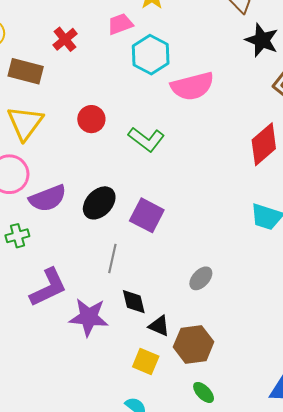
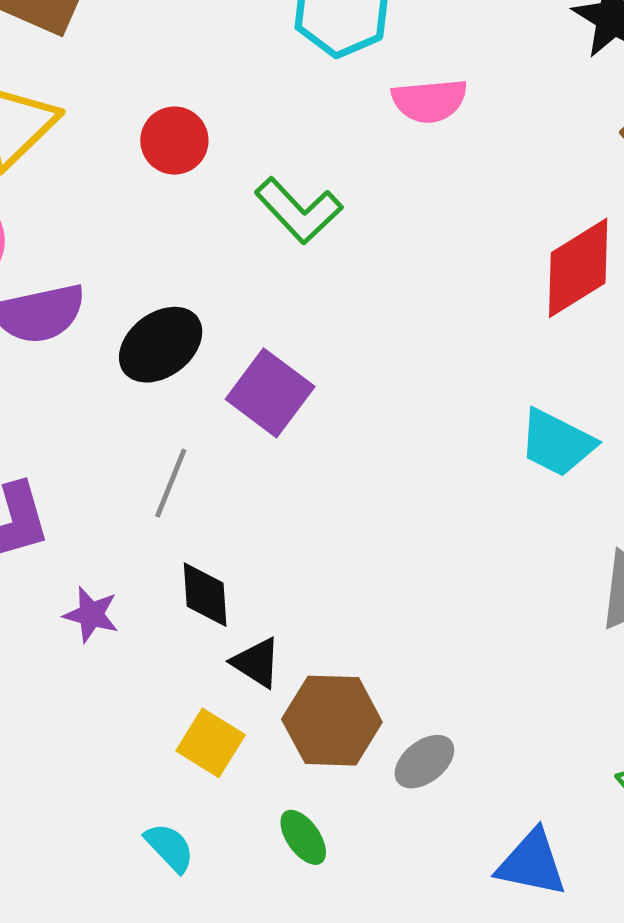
pink semicircle: (192, 86) -> (429, 101), size x0.7
gray ellipse: (201, 278) -> (424, 762), moved
purple star: (89, 317) -> (91, 615), size x0.6
green ellipse: (204, 392) -> (303, 837), moved

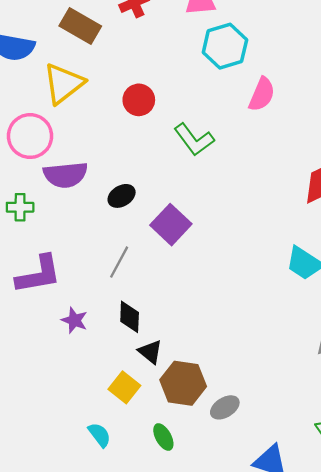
pink semicircle: (429, 101) -> (262, 94), turned -68
black ellipse: (161, 345) -> (122, 196), size x0.7

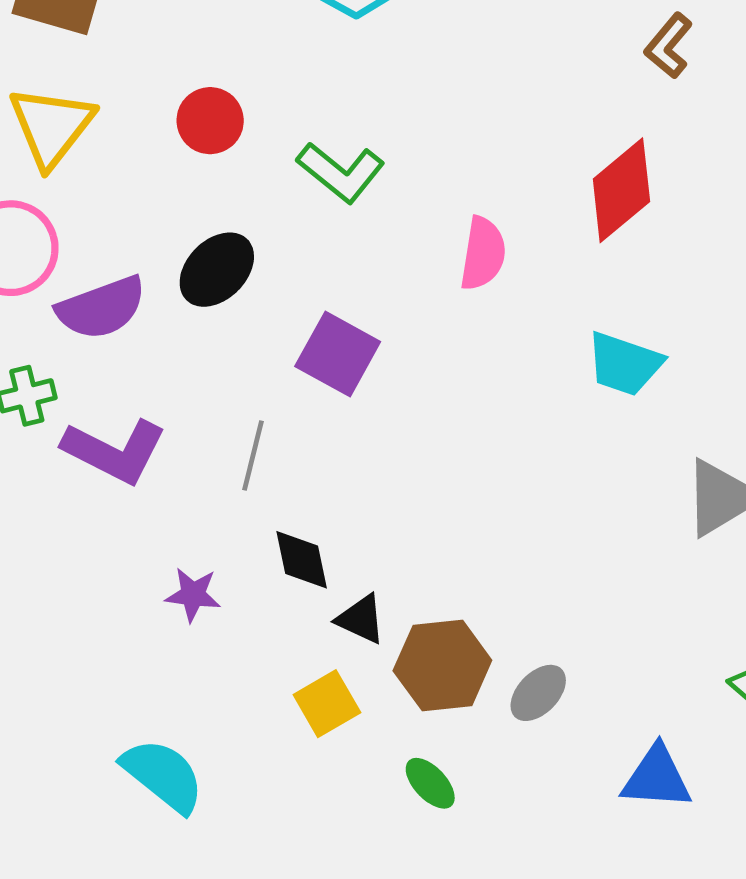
pink semicircle: (262, 94) -> (483, 253), moved
black ellipse: (122, 196) -> (217, 270), moved, size x1.4
purple L-shape: (39, 274) -> (114, 451), moved, turned 51
yellow square: (124, 387) -> (327, 704), turned 36
cyan semicircle: (99, 435) -> (163, 775), moved, size x1.6

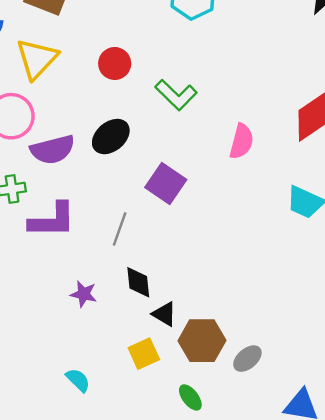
purple L-shape: (114, 451) -> (52, 220), turned -33
cyan semicircle: (163, 775) -> (78, 380), moved, size x0.6

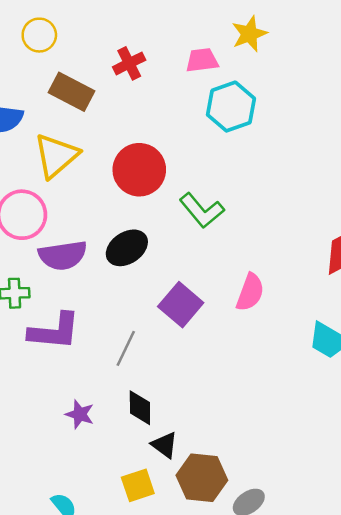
red circle: (115, 63) -> (139, 170), size x1.5
pink semicircle: (241, 141) -> (250, 292), moved

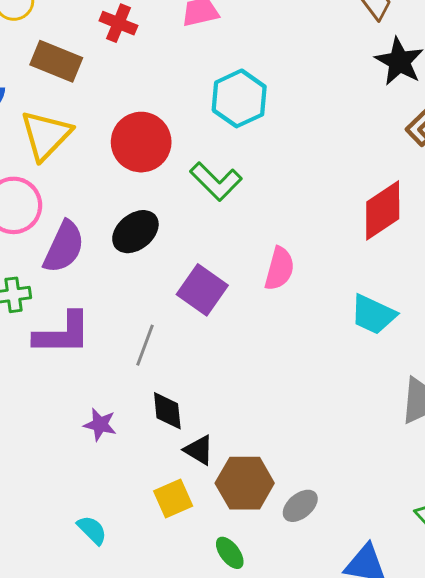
red cross: (129, 63) -> (118, 23), turned -36
cyan hexagon: (231, 107) -> (239, 98), moved
purple semicircle: (63, 255) -> (64, 247), turned -51

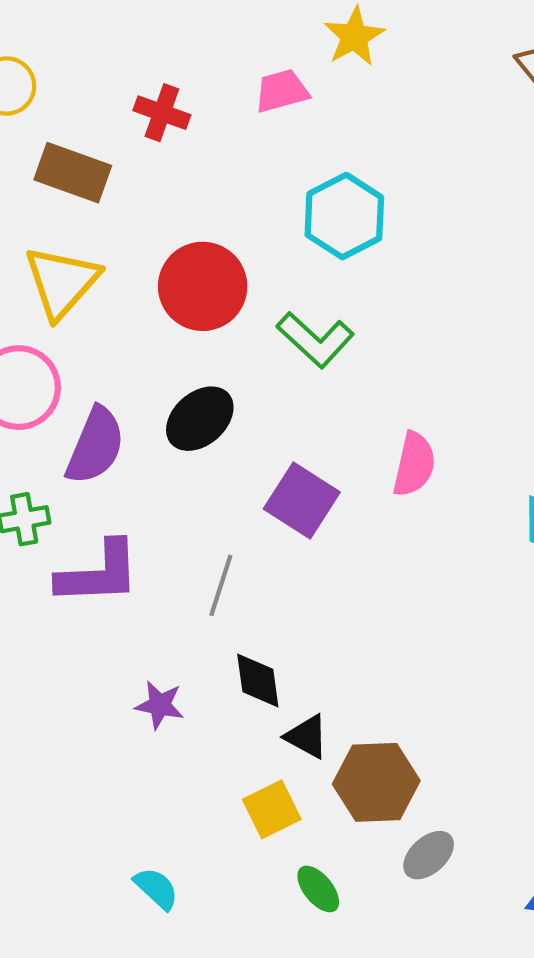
gray ellipse: (300, 506) -> (429, 855), moved
cyan semicircle: (92, 530) -> (156, 888), moved
green ellipse: (230, 553) -> (318, 889), moved

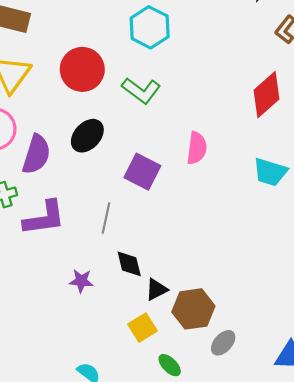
black triangle: (307, 736) -> (156, 289), turned -50

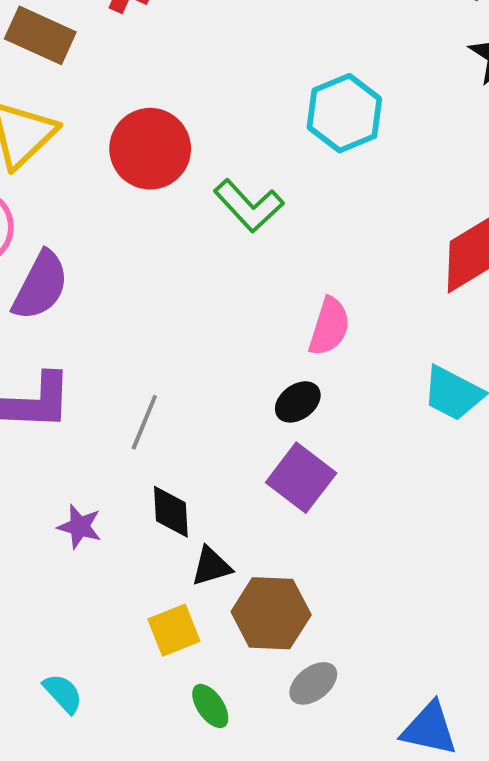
cyan hexagon: (150, 27) -> (344, 113), moved
black ellipse: (87, 136) -> (298, 402), moved, size x0.7
purple square: (142, 172) -> (301, 478), moved

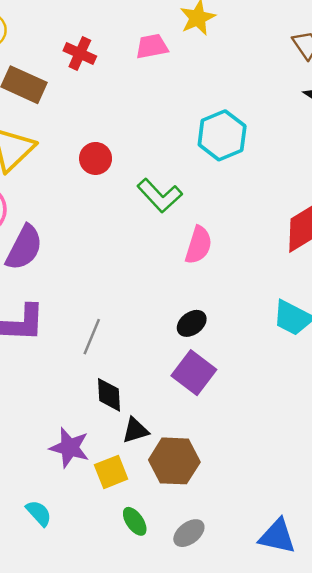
red circle: (150, 149) -> (96, 158), size x0.6
pink semicircle: (329, 327) -> (199, 245), moved
purple star: (80, 527) -> (70, 448), moved, size x1.4
gray ellipse: (313, 683) -> (189, 533), moved

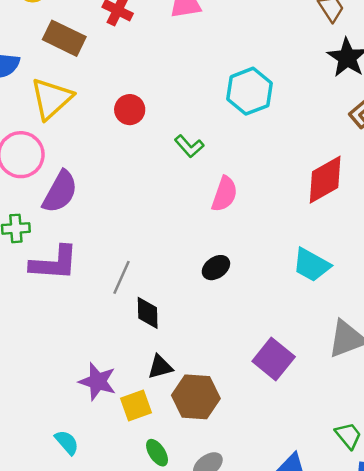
green L-shape: (160, 196) -> (189, 146), size x0.7
purple square: (194, 373) -> (274, 359), moved
black diamond: (109, 395) -> (148, 313), moved

